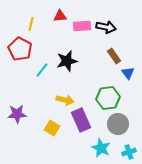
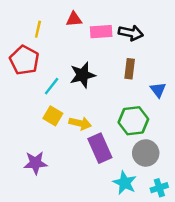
brown rectangle: (114, 56) -> (130, 69), moved, turned 42
purple star: (17, 114) -> (35, 163), moved
yellow square: (52, 128) -> (53, 116), moved

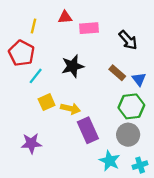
black arrow: (131, 33) -> (128, 40), moved, turned 36
brown rectangle: (130, 69) -> (117, 73), moved, turned -56
cyan line: (52, 86) -> (36, 76), moved
yellow square: (53, 116) -> (47, 102), turned 35
green hexagon: (133, 121) -> (131, 106), moved

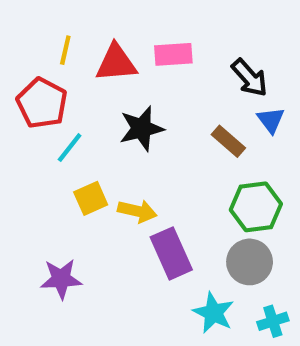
red triangle: (65, 17) -> (116, 63), moved, size x1.5
blue triangle: (139, 79) -> (271, 120), moved

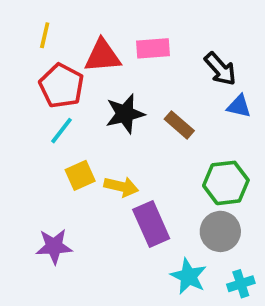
yellow line: (65, 50) -> (45, 35), moved
red pentagon: (42, 103) -> (62, 86), moved
blue triangle: (271, 120) -> (239, 106), turned -40
brown rectangle: (228, 141) -> (179, 125), moved

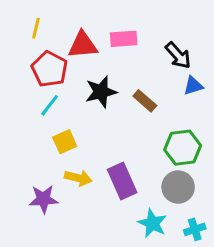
blue triangle: (239, 106) -> (193, 86), turned -30
yellow arrow: (121, 187) -> (78, 178), moved

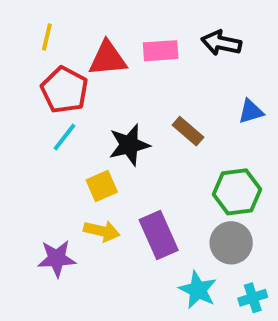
black arrow: (178, 55) -> (221, 43), moved, turned 144
black star: (101, 92) -> (129, 145), moved
yellow square: (65, 142) -> (102, 186), moved

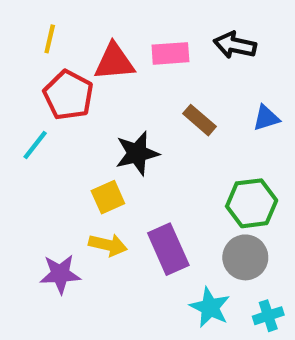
brown rectangle: (188, 131) -> (200, 120), moved
cyan line: (65, 137) -> (35, 145), moved

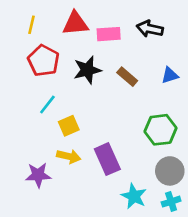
red triangle: (114, 62) -> (75, 23), moved
cyan line: (35, 145) -> (47, 105), moved
black star: (137, 153) -> (87, 70), moved
gray circle: (245, 257) -> (170, 171), moved

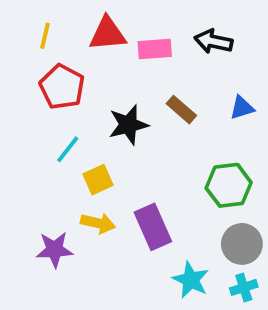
black star: (87, 70) -> (128, 125), moved

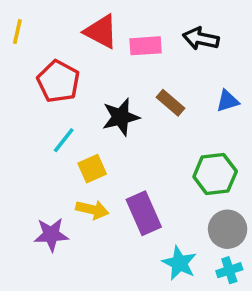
red triangle: (108, 34) -> (101, 32), turned 33
yellow line: (45, 36) -> (17, 32), moved

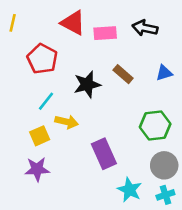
yellow square: (92, 169) -> (40, 136), moved
yellow arrow: (92, 210) -> (67, 122), moved

